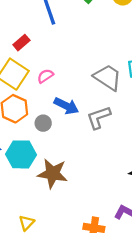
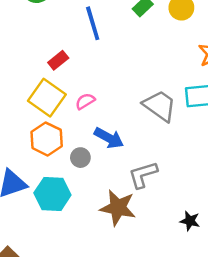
gray L-shape: (99, 117) -> (143, 175), moved
brown star: (53, 174) -> (118, 208), moved

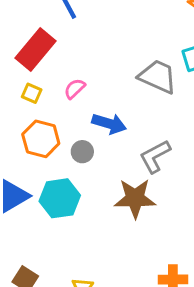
red rectangle: (58, 60) -> (36, 50), size x1.8
yellow square: (47, 98) -> (32, 93), size x0.5

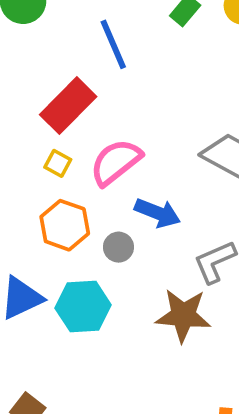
pink semicircle: (75, 89) -> (116, 162), size x1.8

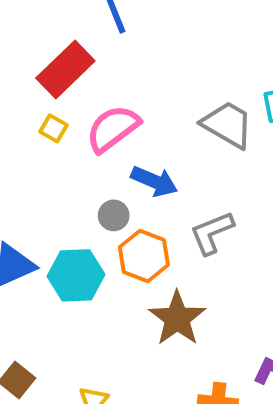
orange hexagon: (65, 225) -> (144, 256), moved
brown star: (183, 315) -> (177, 318), moved, turned 30

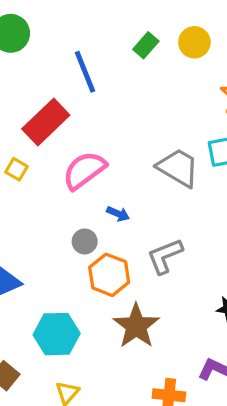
yellow square: (53, 128) -> (16, 169), moved
blue arrow: (154, 181) -> (118, 214), size x0.6
cyan hexagon: (76, 275) -> (57, 334), moved

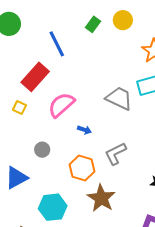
gray circle: (85, 241) -> (42, 150), moved

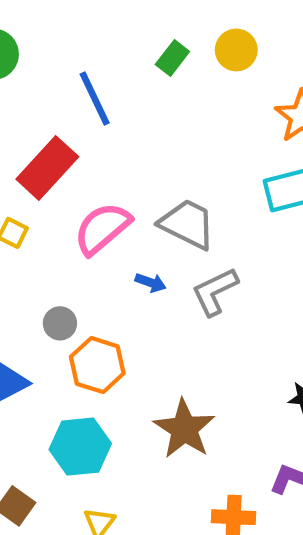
gray trapezoid: (119, 98) -> (187, 224), moved
gray L-shape: (115, 154) -> (215, 292), moved
orange hexagon: (82, 168) -> (97, 365), moved

